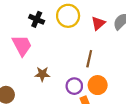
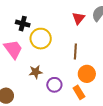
yellow circle: (68, 16) -> (41, 39), moved
purple circle: (74, 86) -> (54, 85), moved

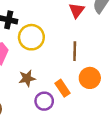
purple circle: (54, 85) -> (44, 101), moved
orange rectangle: (79, 92) -> (63, 88), moved

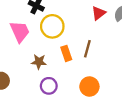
orange circle: (90, 78) -> (89, 87), moved
orange rectangle: (63, 88) -> (66, 53), moved

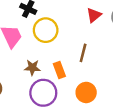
orange rectangle: (66, 53) -> (59, 70), moved
purple circle: (49, 86) -> (43, 93), size x1.5

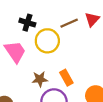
brown line: (83, 53) -> (69, 23), moved, turned 60

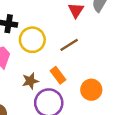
brown line: (69, 23) -> (69, 45), moved

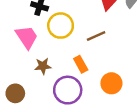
brown star: (30, 81) -> (43, 66), moved

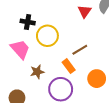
brown line: (96, 36) -> (80, 50), moved

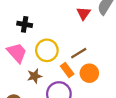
yellow circle: (47, 36) -> (47, 50), moved
orange circle: (97, 79) -> (89, 73), moved

